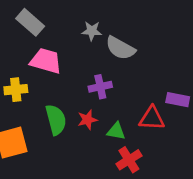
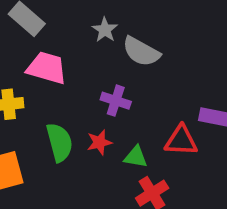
gray star: (92, 31) -> (105, 30), turned 30
purple cross: (100, 87) -> (116, 101), turned 30

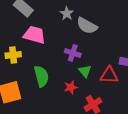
red star: (99, 142) -> (71, 87), moved
green triangle: (136, 157) -> (85, 71), moved, turned 40

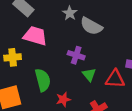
red star: (71, 87) -> (63, 99), moved

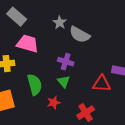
green triangle: (89, 75) -> (64, 82), moved

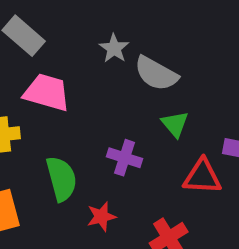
purple cross: (66, 62) -> (125, 158), moved
green triangle: (64, 82) -> (175, 124), moved

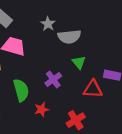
gray semicircle: (156, 74) -> (69, 37), turned -35
purple cross: (125, 158) -> (53, 80), turned 35

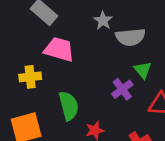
purple cross: (53, 80) -> (122, 89), moved

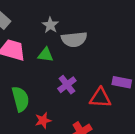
green triangle: (143, 70) -> (46, 55), moved, turned -42

